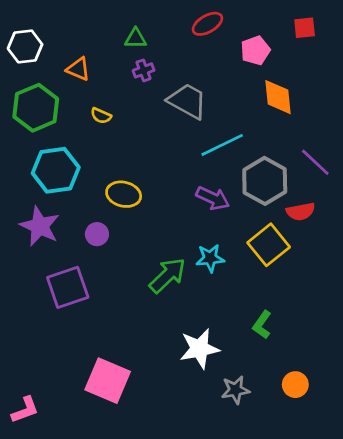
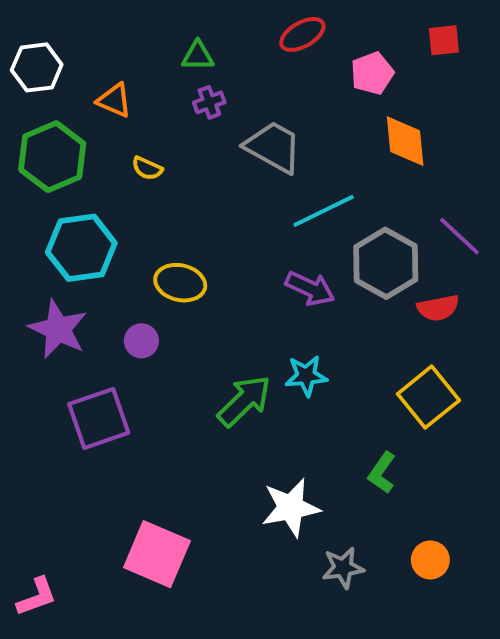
yellow square: (269, 245) -> (428, 397), moved

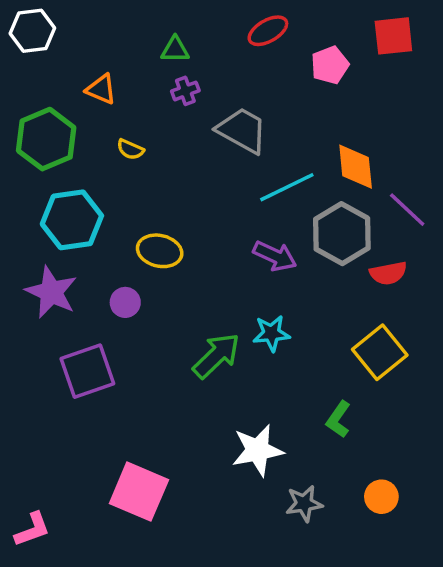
red square: (444, 40) -> (393, 36), size x1.4
white hexagon: (37, 67) -> (32, 31), moved
orange diamond: (405, 141) -> (356, 167), moved

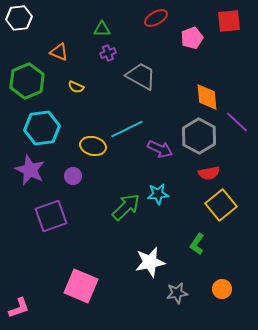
cyan line: (287, 187) -> (127, 129), moved
red semicircle: (388, 273) -> (209, 173), moved

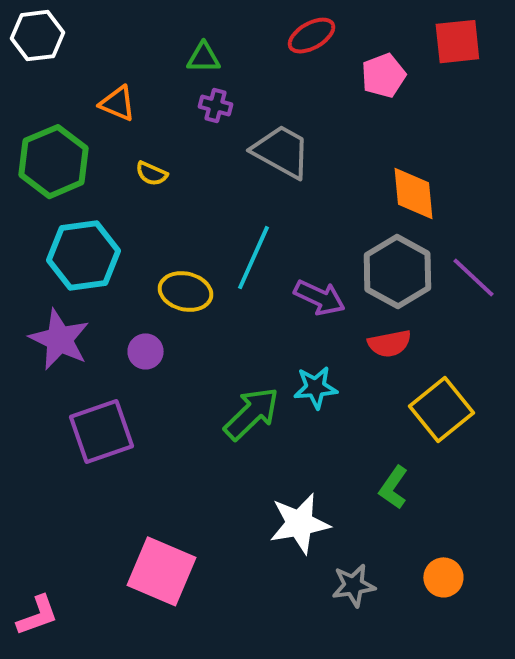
purple cross: (108, 53) -> (216, 106), turned 35
purple line: (237, 122) -> (473, 278), moved
cyan line: (127, 129) -> (254, 258), turned -40
red semicircle: (209, 173) -> (389, 343), moved

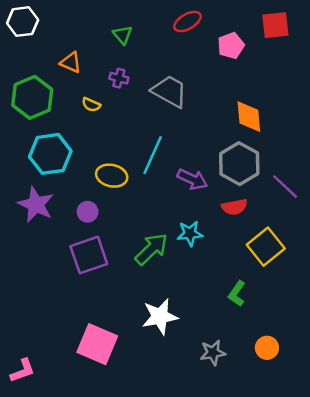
green triangle: (204, 58) -> (122, 35), turned 50
purple cross: (216, 106) -> (119, 78), moved
purple line: (473, 278) -> (285, 186), moved
purple square: (102, 431) -> (89, 255), moved
white star: (299, 523) -> (160, 316), moved

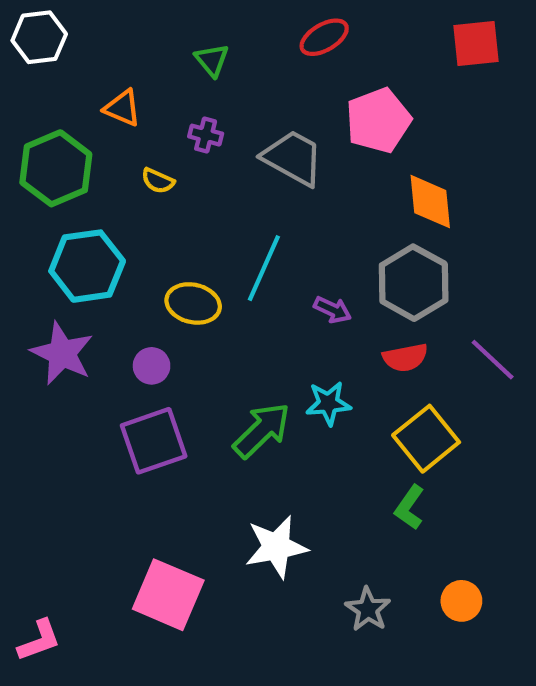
pink pentagon: (231, 46) -> (378, 120), moved, size x1.4
purple arrow: (192, 179) -> (332, 310), size x0.7
purple line: (285, 186) -> (493, 360), moved
yellow square: (266, 247) -> (426, 439), moved
gray star: (213, 353) -> (368, 609), turned -30

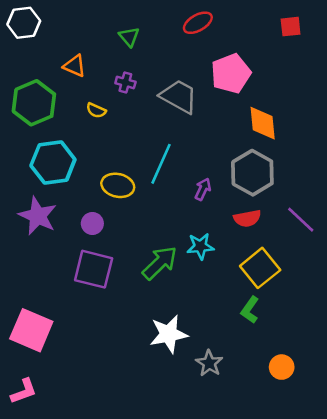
red square: (476, 43) -> (291, 27), size x0.7
purple arrow: (332, 310) -> (203, 189), turned -90
purple square: (154, 441) -> (94, 269), turned 33
pink square: (168, 595) -> (31, 330), moved
gray star: (368, 609) -> (209, 363), moved

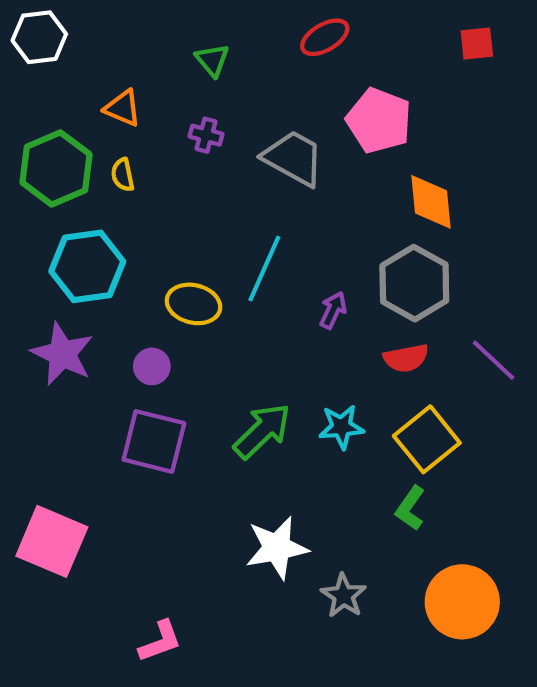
pink pentagon: (231, 74) -> (379, 121), turned -30
yellow semicircle: (96, 110) -> (123, 175), moved, turned 54
cyan star: (200, 246) -> (341, 427), moved
orange circle: (282, 367) -> (462, 602), size x1.8
pink L-shape: (24, 391) -> (160, 641), moved

